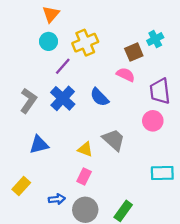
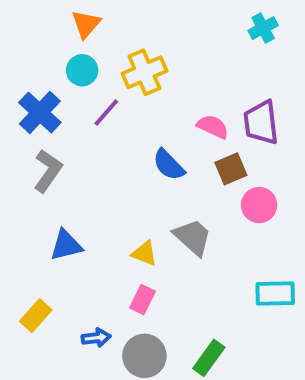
cyan cross: (155, 39) -> (263, 28), moved
brown square: (134, 52) -> (231, 169), moved
purple trapezoid: (160, 91) -> (261, 123), moved
blue cross: (63, 98) -> (40, 112), moved

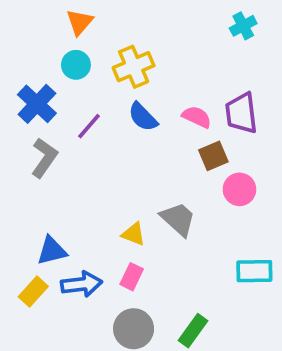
purple line: (106, 112) -> (89, 126), moved
blue semicircle: (169, 165) -> (143, 117), moved
blue triangle: (66, 245) -> (52, 251), moved
blue arrow: (96, 338) -> (82, 284), moved, size x1.5

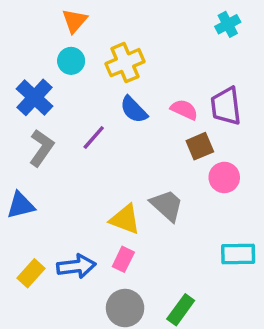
purple line: (89, 126) -> (94, 137), moved
yellow triangle: (134, 234) -> (125, 219), size x1.4
blue triangle: (52, 251) -> (21, 205), moved

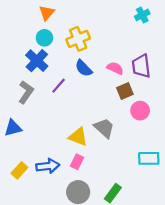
blue cross: (35, 97) -> (37, 61), moved

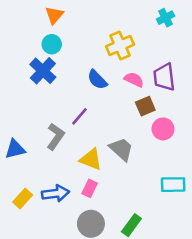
yellow cross: (78, 39) -> (120, 45), moved
purple line: (59, 86) -> (80, 116), moved
gray L-shape: (26, 92) -> (56, 137), moved

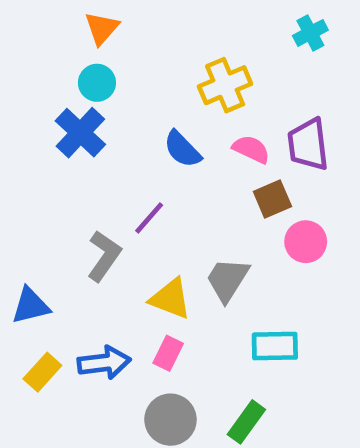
blue triangle: (15, 149) -> (31, 306), moved
gray trapezoid: (121, 149) -> (227, 280), turned -100
cyan rectangle: (173, 185) -> (275, 346), moved

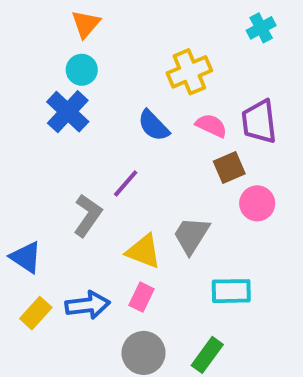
blue triangle: (31, 306) -> (26, 257), turned 48

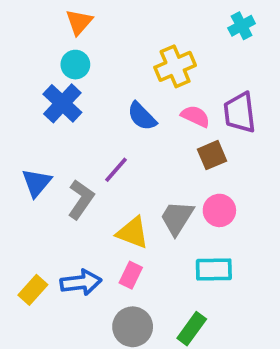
pink circle: (257, 203) -> (219, 210), moved
blue triangle: (26, 257) -> (37, 183), moved, turned 36

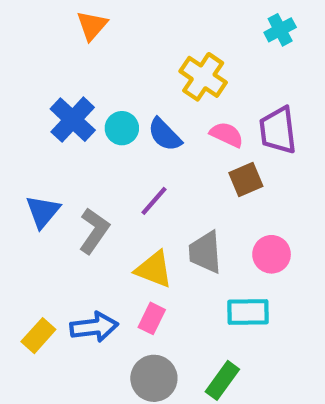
cyan circle: (75, 65) -> (122, 128), moved
yellow cross: (175, 66) -> (203, 77), turned -33
purple line: (116, 170) -> (154, 201), moved
pink circle: (219, 210) -> (272, 254), moved
gray trapezoid: (177, 218) -> (205, 252), turned -36

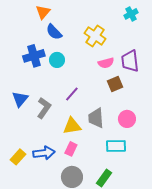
blue cross: (73, 120) -> (34, 56), turned 30
blue semicircle: (165, 135) -> (54, 32), moved
pink semicircle: (227, 135) -> (106, 63), turned 140
yellow triangle: (154, 269) -> (72, 126), turned -30

